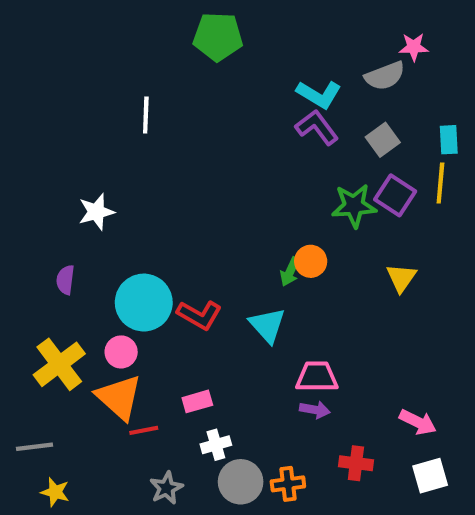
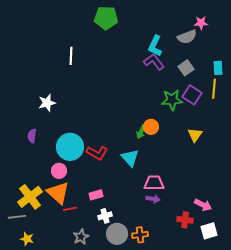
cyan L-shape: (319, 94) -> (155, 46), turned 85
yellow cross: (59, 364) -> (30, 197), moved
red cross: (356, 463) -> (185, 220), moved

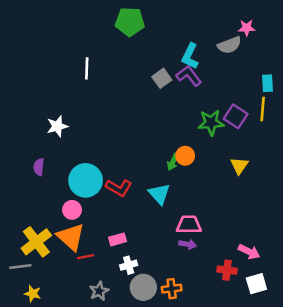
gray square: (186, 68) -> (162, 78), moved

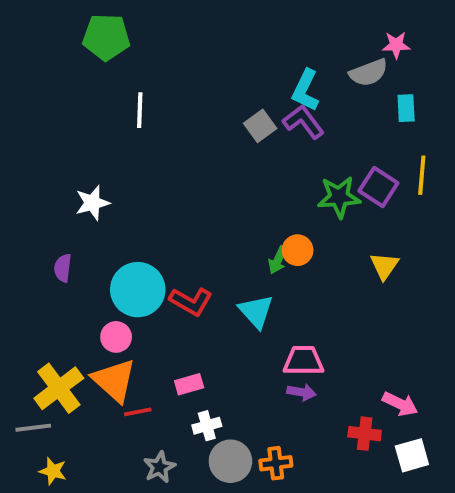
green pentagon: (130, 22) -> (106, 37), moved
cyan rectangle: (268, 83) -> (406, 108), moved

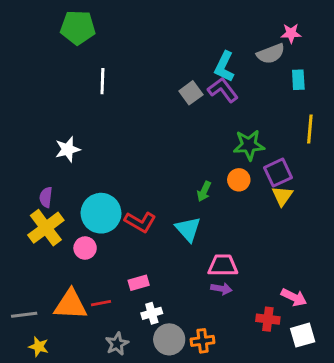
purple square: (378, 187) -> (278, 173), moved, turned 32
orange circle: (298, 250) -> (239, 180), moved
orange triangle: (114, 380) -> (71, 305), moved, turned -39
yellow cross: (59, 388) -> (46, 228), moved

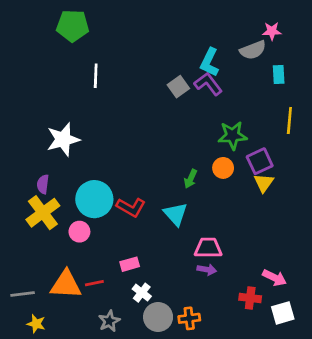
white star: (68, 149) -> (63, 139), size x1.4
white cross: (152, 313) -> (142, 293), turned -36

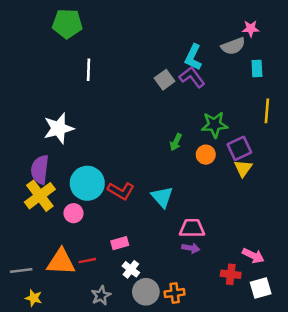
green arrow: (191, 179) -> (176, 142), moved
purple semicircle: (43, 184) -> (40, 170), size x1.6

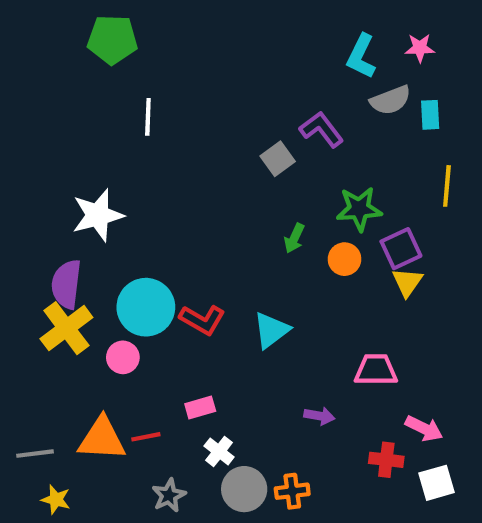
gray semicircle: (233, 46) -> (391, 100), moved
cyan L-shape: (193, 57) -> (361, 56), moved
gray square: (165, 80) -> (278, 159), moved
cyan triangle: (162, 197) -> (271, 330), turned 35
pink trapezoid: (192, 228) -> (376, 370), moved

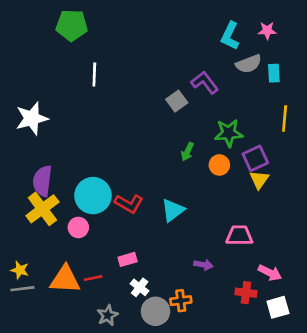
white star: (98, 215) -> (32, 118), moved
orange cross: (292, 491) -> (181, 301), moved
yellow star: (56, 500) -> (20, 270), moved

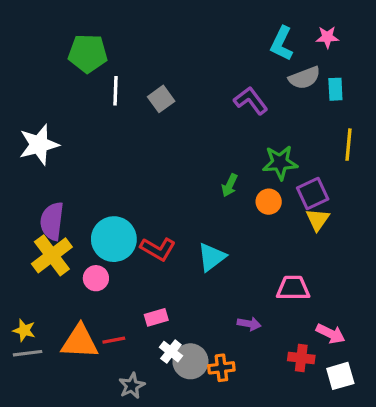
green pentagon: (72, 25) -> (88, 53), moved
gray square: (177, 101) -> (161, 99), moved
gray circle: (155, 311) -> (190, 361), moved

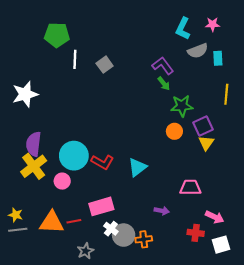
green arrow: (230, 185) -> (164, 84), moved, turned -64
pink rectangle: (156, 317) -> (101, 206), size x1.6

